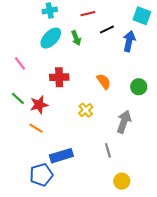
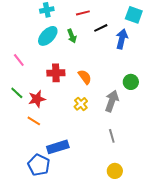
orange semicircle: (104, 81) -> (85, 77), moved
gray arrow: (124, 122) -> (112, 101), moved
gray line: (108, 150) -> (112, 136), moved
blue pentagon: (41, 175) -> (39, 165), turned -30

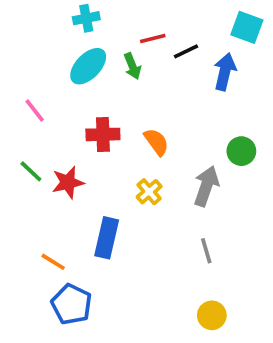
red line: (83, 13) -> (153, 38), moved
orange line: (34, 121) -> (53, 262), moved
blue rectangle: (58, 147) -> (107, 238), moved, turned -60

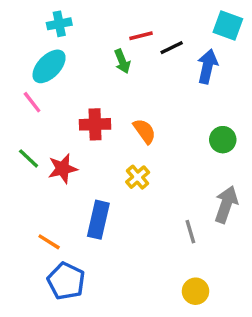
cyan cross: (86, 18) -> (59, 24), moved
cyan ellipse: (88, 66) -> (49, 66), moved
gray arrow: (206, 186) -> (226, 204), moved

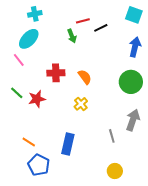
blue arrow: (207, 66) -> (135, 47), moved
green circle: (223, 140) -> (131, 82), size x1.5
blue rectangle: (98, 220) -> (68, 144), moved

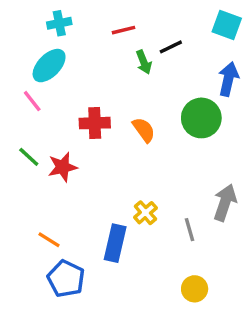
red line: (83, 21) -> (123, 30), moved
green arrow: (72, 36) -> (144, 62), moved
green circle: (131, 82) -> (201, 118), moved
yellow cross: (81, 104) -> (145, 213), moved

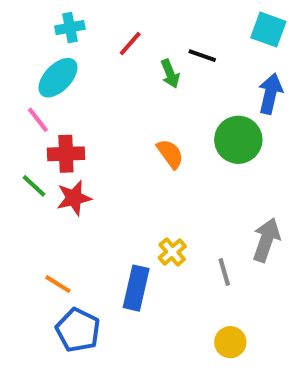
red line: (123, 30) -> (130, 44), moved, turned -35
black line: (171, 47) -> (202, 56), turned 45
red cross: (95, 123) -> (66, 154), moved

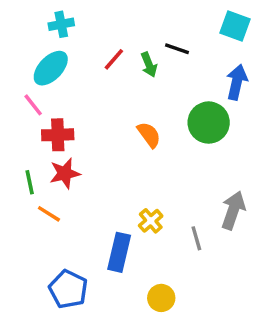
red line: (130, 44) -> (114, 59), moved
green line: (34, 186) -> (30, 182), moved, turned 35
orange line: (58, 284) -> (49, 214), moved
yellow circle: (230, 342) -> (161, 298), moved

